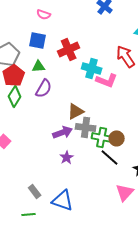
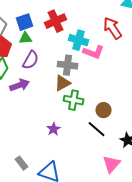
blue square: (38, 40) -> (24, 22), moved, turned -30
gray cross: (86, 127) -> (68, 65), moved
purple arrow: (63, 132) -> (20, 85), moved
green cross: (102, 137) -> (74, 100), moved

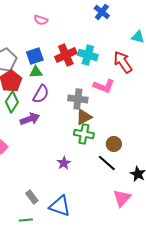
cyan cross: (78, 40) -> (88, 55), moved
brown triangle: (62, 83) -> (84, 117), moved

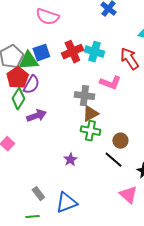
pink semicircle: (41, 20) -> (47, 17), size x1.6
green triangle: (36, 72) -> (28, 61), moved, size x1.5
purple semicircle: (41, 94) -> (31, 85), moved
pink triangle: (122, 198) -> (128, 195), turned -30
blue triangle: (60, 206) -> (66, 203), turned -40

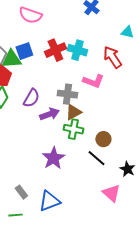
purple semicircle: (31, 85) -> (31, 98), moved
purple arrow: (36, 116) -> (49, 114), moved
purple star: (70, 160) -> (53, 158), size x1.6

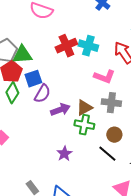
blue square: (24, 51) -> (33, 79), moved
gray cross: (67, 94) -> (111, 103), moved
purple star: (53, 158) -> (64, 154), size x0.7

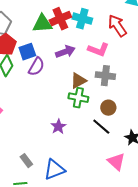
green triangle: (22, 55) -> (42, 24), moved
purple arrow: (60, 110) -> (65, 52), moved

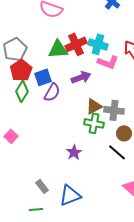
pink L-shape: (98, 50) -> (108, 62), moved
gray cross: (105, 76) -> (114, 110), moved

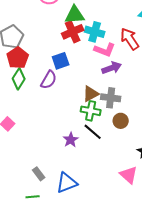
green triangle: (58, 49) -> (75, 15), moved
blue square: (43, 77) -> (61, 61), moved
purple arrow: (81, 77) -> (112, 68), moved
black line: (117, 152) -> (93, 132), moved

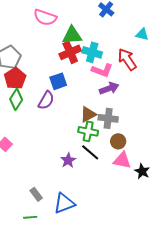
pink triangle: (129, 175) -> (122, 160), moved, turned -30

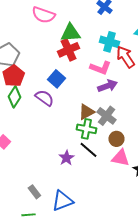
cyan cross: (92, 52) -> (109, 42), moved
blue square: (58, 81) -> (56, 79), turned -30
purple semicircle: (46, 100) -> (44, 98), turned -84
gray cross: (108, 118) -> (106, 116), turned 30

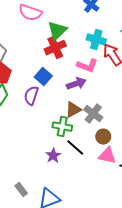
green triangle: (70, 33) -> (57, 31), turned -40
purple arrow: (107, 86) -> (76, 84), moved
purple semicircle: (44, 98) -> (31, 96), turned -108
green cross: (86, 129) -> (62, 127), moved

